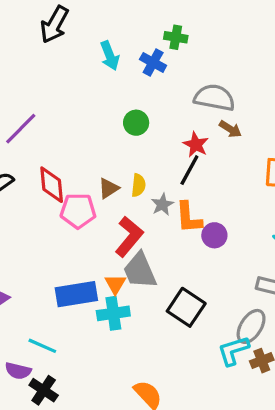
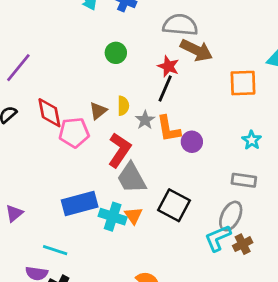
brown arrow: (230, 129) -> (196, 50), size x1.6
orange triangle: (115, 284) -> (134, 216), moved
cyan cross: (113, 313) -> (113, 217), turned 32

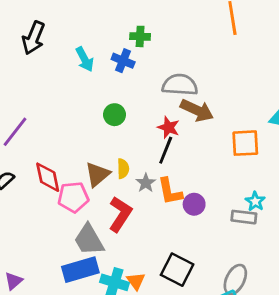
brown triangle: (98, 111) -> (97, 174), size x1.4
gray trapezoid: (131, 178) -> (89, 240), moved
gray rectangle: (244, 180) -> (244, 217), moved

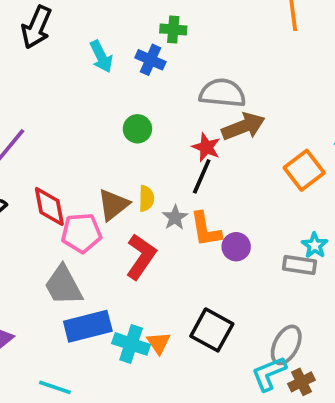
brown arrow: (197, 110) -> (243, 126), turned -48
orange square: (245, 143) -> (304, 170), turned -36
gray trapezoid: (89, 240) -> (63, 285), moved

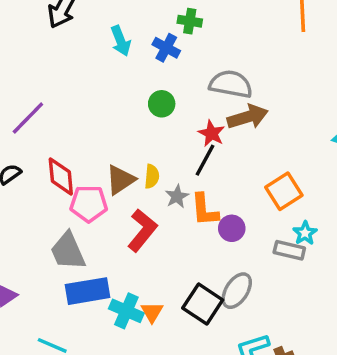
green circle: (137, 129) -> (162, 104), moved
orange square: (304, 170) -> (284, 191), moved
gray ellipse: (286, 345) -> (237, 291), moved

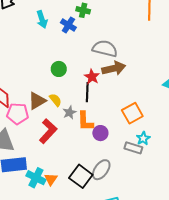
green circle: (162, 104) -> (59, 69), moved
black line: (205, 160) -> (87, 92), turned -30
yellow semicircle: (152, 176) -> (55, 100), turned -48

